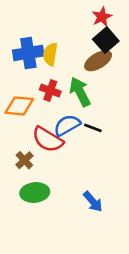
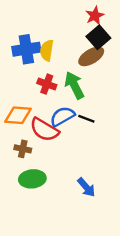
orange diamond: (19, 106) -> (18, 115), moved
brown cross: (24, 160) -> (23, 149), turned -35

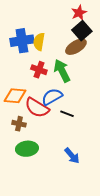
black line: (86, 119) -> (67, 114), moved

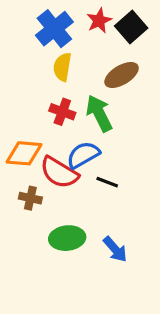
red star: (79, 13) -> (99, 21), moved
black square: (82, 31) -> (131, 27), moved
blue cross: (22, 41) -> (54, 29), moved, turned -30
green ellipse: (27, 149) -> (67, 238), moved

